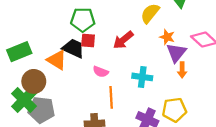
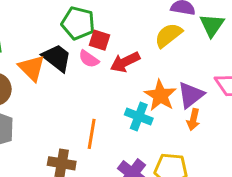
orange star: (167, 37) -> (160, 95), moved, size x1.5
red square: (88, 41) -> (99, 40), moved
pink semicircle: (101, 72) -> (89, 59), moved

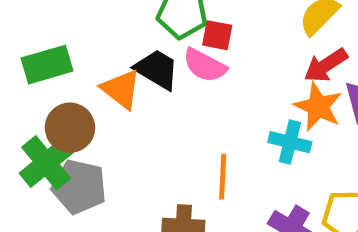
pink semicircle: (89, 59) -> (205, 65), size x1.4
red arrow: (125, 62) -> (326, 65), moved

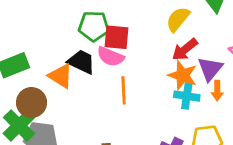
red square: (217, 35) -> (116, 37), size x1.4
cyan cross: (290, 142) -> (187, 96), moved
orange line: (223, 177) -> (124, 90), moved

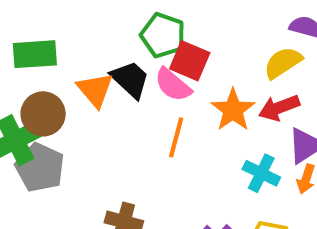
orange star: (183, 75) -> (233, 110), moved

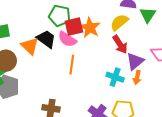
red square: (190, 61) -> (74, 27), turned -30
red arrow: (279, 108) -> (120, 44), turned -96
orange star: (233, 110) -> (90, 28), moved

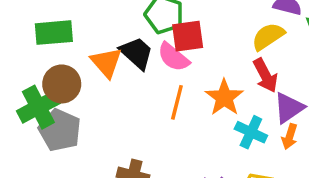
orange star: (90, 28) -> (224, 97), moved

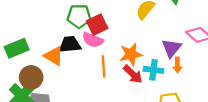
black trapezoid: (137, 53) -> (70, 45), turned -30
red arrow: (265, 75) -> (133, 74), moved
orange star: (224, 97) -> (131, 54), turned -30

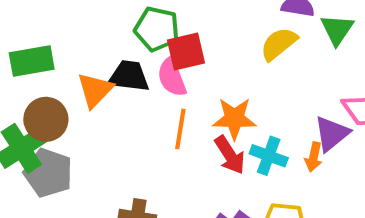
pink semicircle: (93, 40) -> (172, 77), turned 35
purple triangle: (171, 48) -> (332, 134), moved
orange triangle: (54, 56) -> (95, 90), turned 30

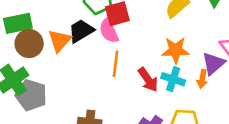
black trapezoid: (129, 76) -> (81, 31), turned -36
brown circle: (46, 119) -> (29, 44), moved
orange star: (234, 119) -> (176, 50), moved

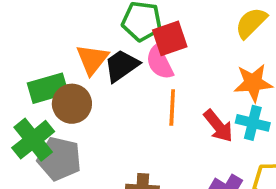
green rectangle: (18, 23) -> (48, 88), moved
orange triangle: (60, 41) -> (92, 59), moved
brown circle: (29, 44) -> (72, 104), moved

